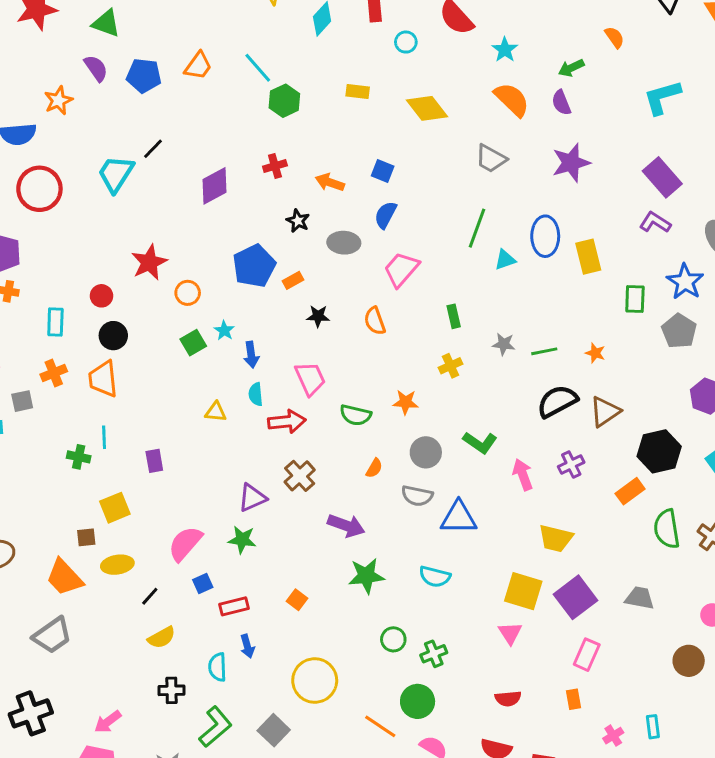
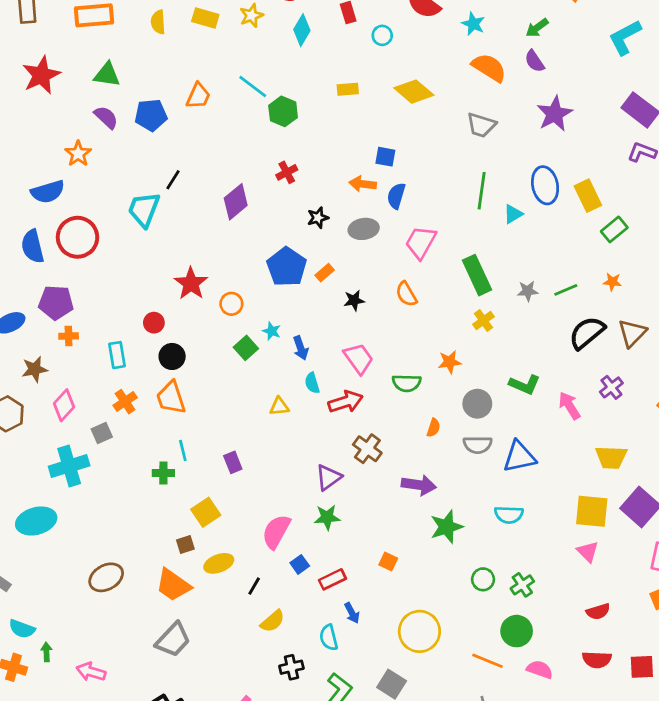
orange arrow: (330, 182) -> (363, 184), moved
black star: (298, 221) -> (318, 218), turned -30
green rectangle: (635, 299) -> (614, 229), moved, turned 60
green rectangle: (454, 316) -> (477, 275), size x1.8

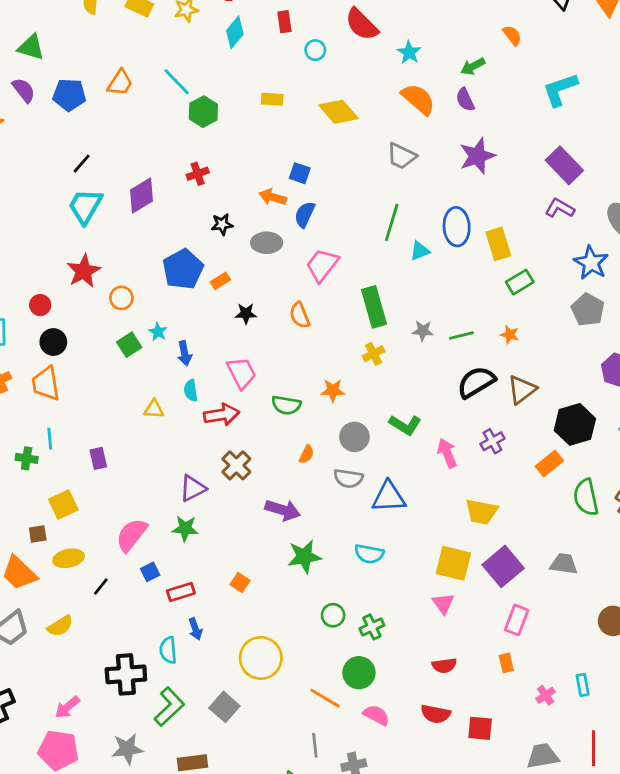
cyan trapezoid: (144, 209) -> (85, 206), moved
yellow semicircle: (273, 621) -> (60, 626), moved
black cross: (291, 667) -> (126, 674), size x1.6

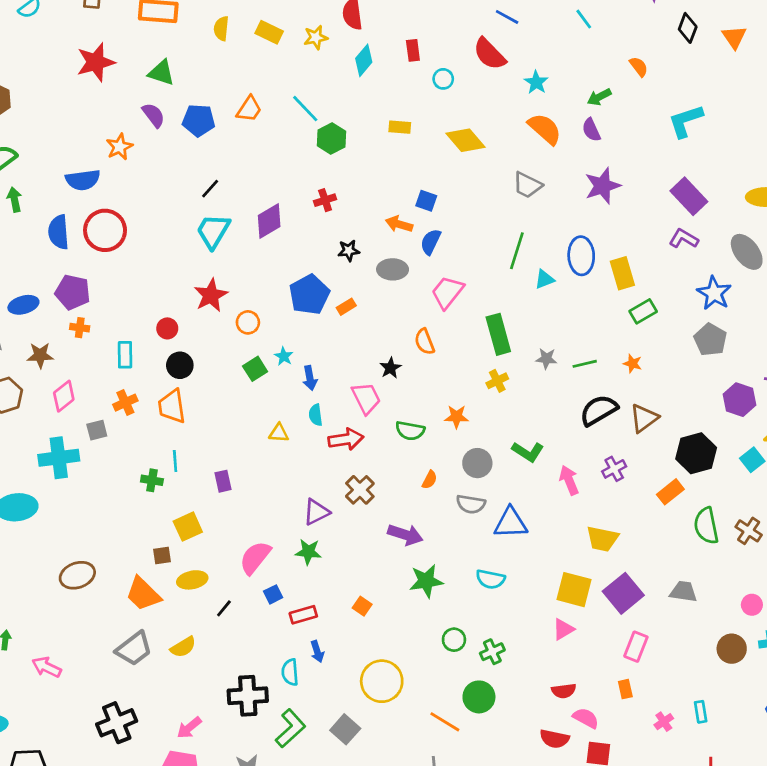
black star: (246, 313) -> (390, 368), moved, turned -30
pink triangle: (443, 603) -> (563, 629), turned 35
pink semicircle: (376, 715) -> (586, 718), moved

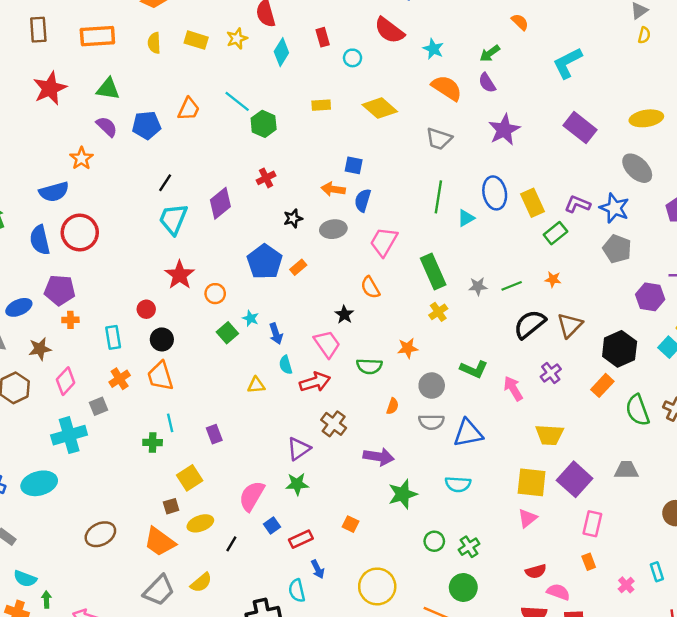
purple L-shape: (684, 239) -> (577, 204), moved

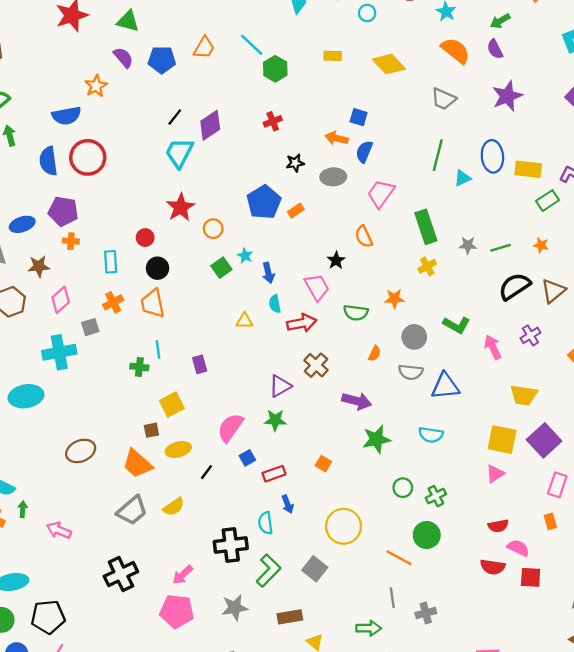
purple diamond: (220, 203) -> (210, 125), moved
yellow rectangle: (533, 203) -> (528, 169), turned -64

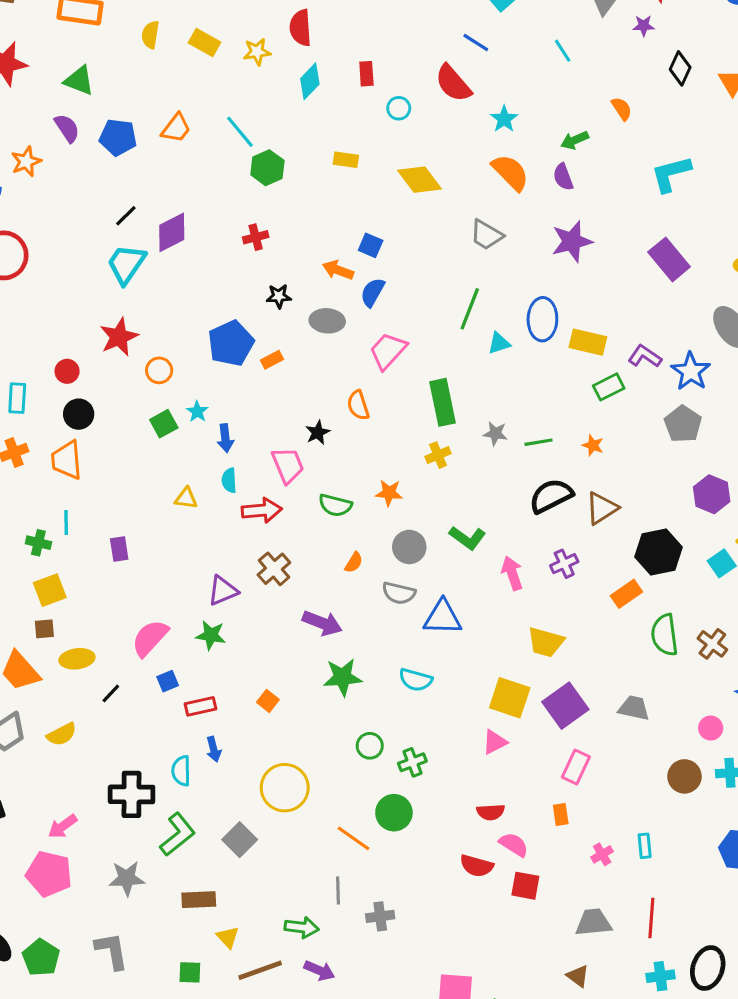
yellow square: (172, 404) -> (50, 590), moved

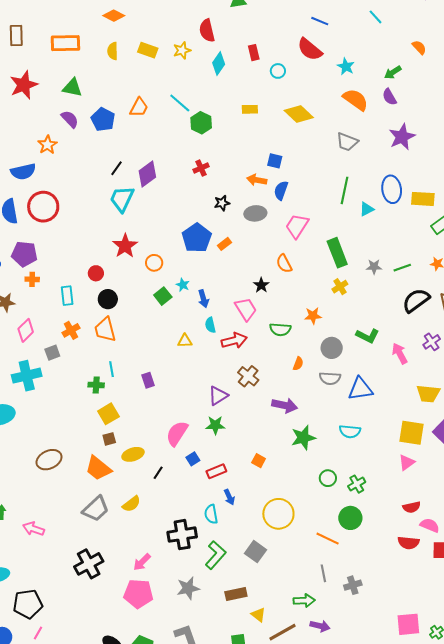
blue pentagon: (118, 137) -> (103, 119), turned 30

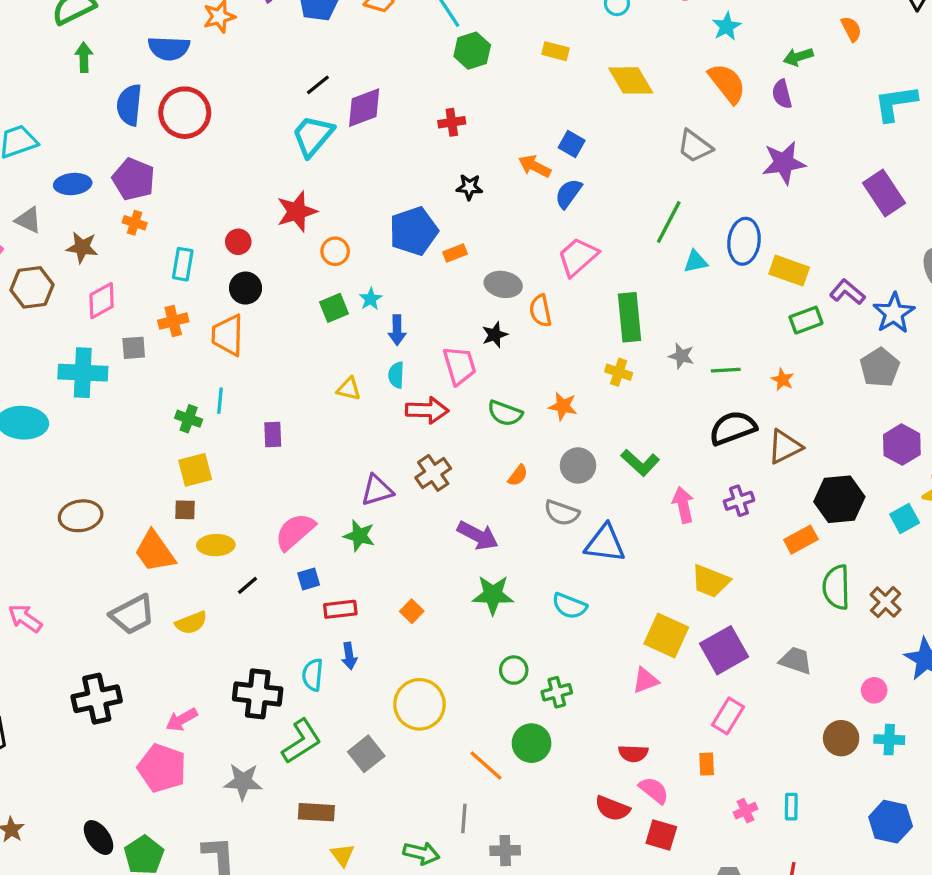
gray ellipse: (255, 213) -> (503, 284), moved
yellow cross: (340, 287) -> (619, 372), turned 35

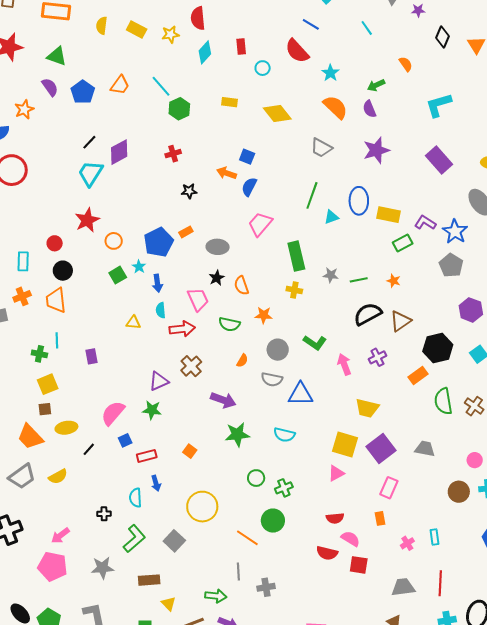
blue pentagon: (414, 231) -> (159, 242), moved
orange semicircle: (540, 311) -> (241, 286), moved
black cross: (258, 694) -> (104, 514), size x0.5

